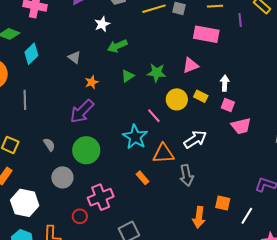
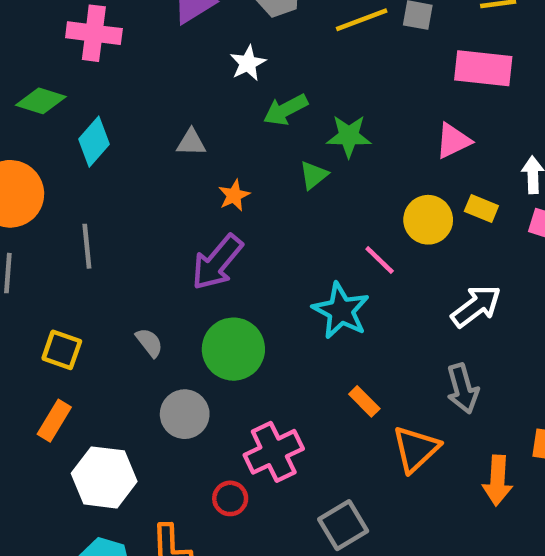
gray triangle: (74, 57) -> (191, 142), turned -32
green star: (157, 73) -> (349, 136), moved
orange triangle: (163, 154) -> (416, 449), moved, turned -35

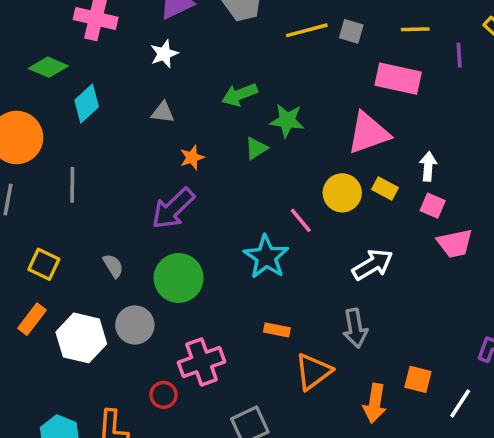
white star: (248, 63) -> (164, 54), moved
pink triangle: (453, 141) -> (368, 133), size x1.5
orange rectangle: (364, 401) -> (277, 330), turned -40
white hexagon: (104, 477) -> (81, 338), moved

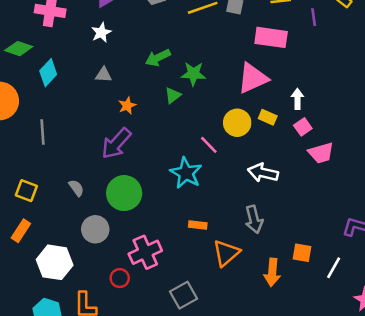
pink square: (433, 206) -> (303, 127), turned 36
white arrow: (373, 265) -> (263, 173), turned -132
white hexagon: (81, 338) -> (55, 262), moved

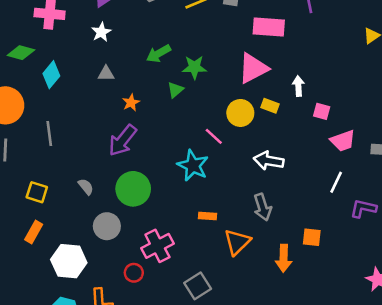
pink square: (303, 127) -> (322, 111), moved, turned -36
pink trapezoid: (321, 153) -> (343, 141), moved
white line: (334, 268) -> (336, 182), moved

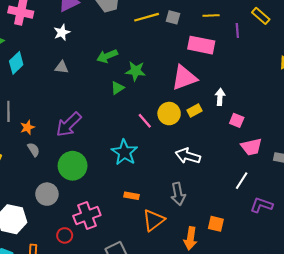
orange star: (131, 103) -> (27, 127), moved
yellow rectangle: (270, 106) -> (194, 111), turned -56
pink line: (214, 136) -> (145, 121), moved
gray semicircle: (86, 187) -> (34, 150), moved

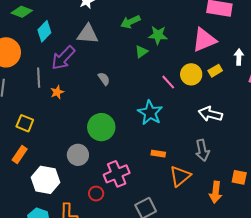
gray triangle: (62, 67) -> (88, 34), size x1.6
purple arrow: (69, 124) -> (63, 58), moved
gray semicircle: (34, 150) -> (104, 79), moved

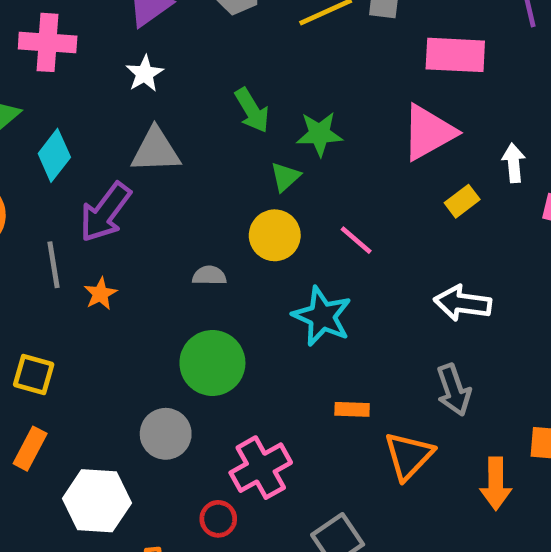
green arrow: (130, 22) -> (252, 110), turned -90
yellow circle: (191, 74) -> (275, 235), moved
gray semicircle: (104, 79) -> (209, 276), moved, turned -48

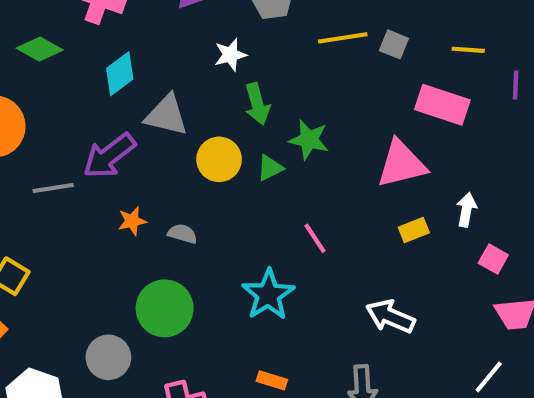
white star: (145, 74) -> (230, 55), moved
cyan diamond: (54, 155) -> (120, 74), moved
yellow circle: (275, 235) -> (219, 159), moved
gray line: (53, 265) -> (53, 188), turned 75
orange star: (100, 294) -> (132, 221), moved

